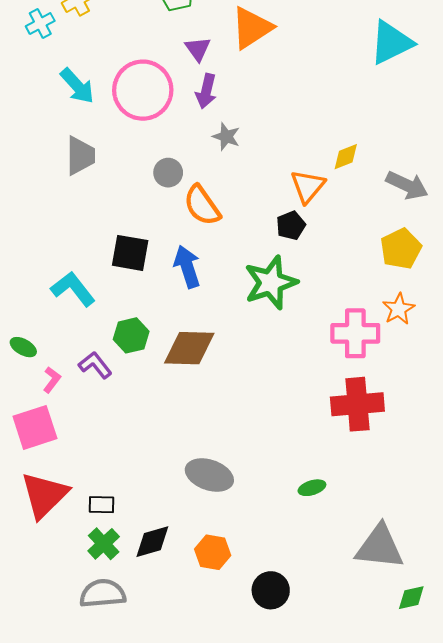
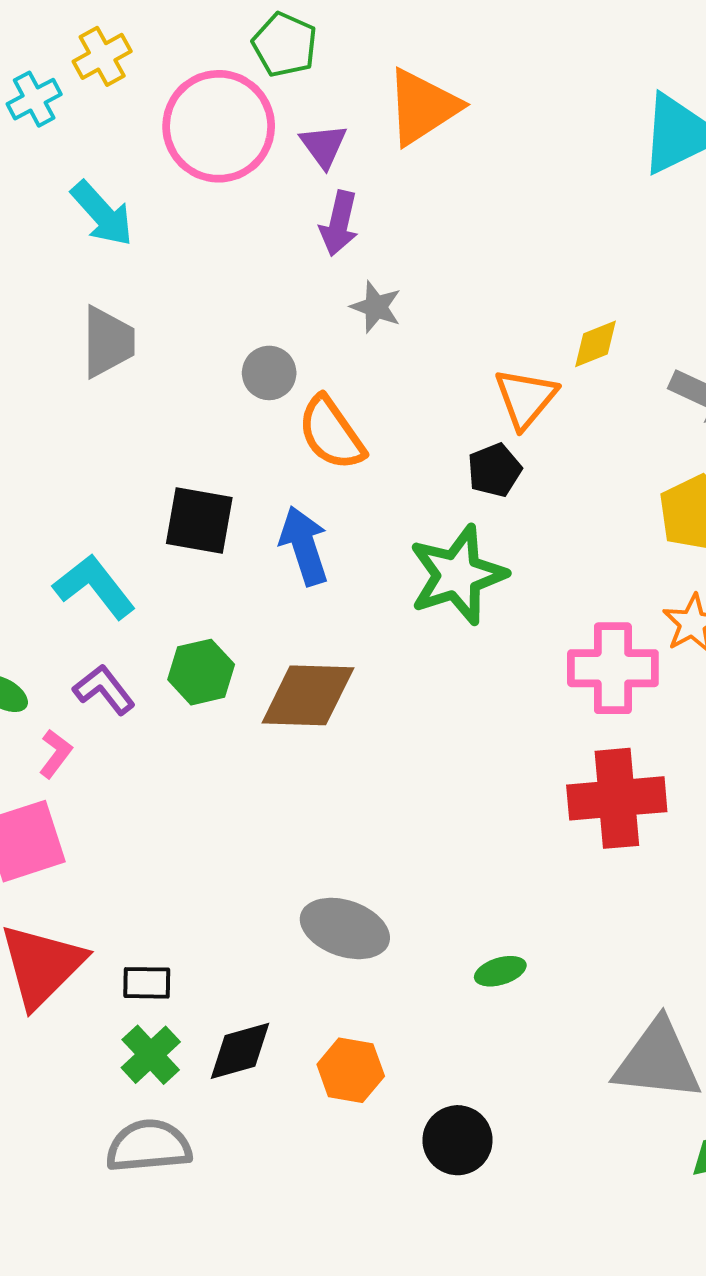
pink circle: (143, 90) -> (219, 126), moved
purple L-shape: (95, 365) -> (104, 690), moved
green ellipse: (312, 488) -> (500, 971), moved

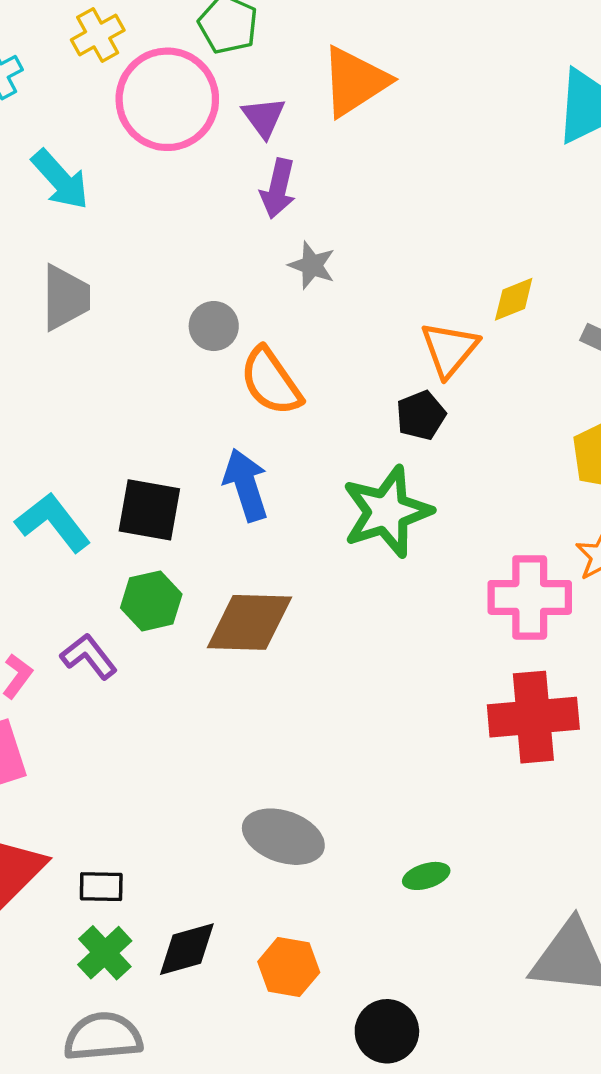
yellow cross: (102, 56) -> (98, 35), moved
black square: (199, 521) -> (149, 510), moved
purple L-shape: (104, 690) -> (89, 656), moved

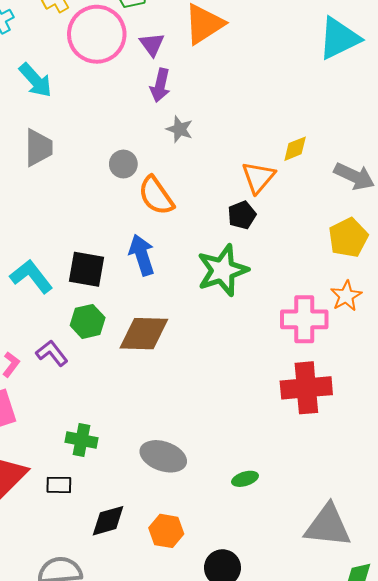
green cross: (105, 953) -> (81, 440), moved, turned -36

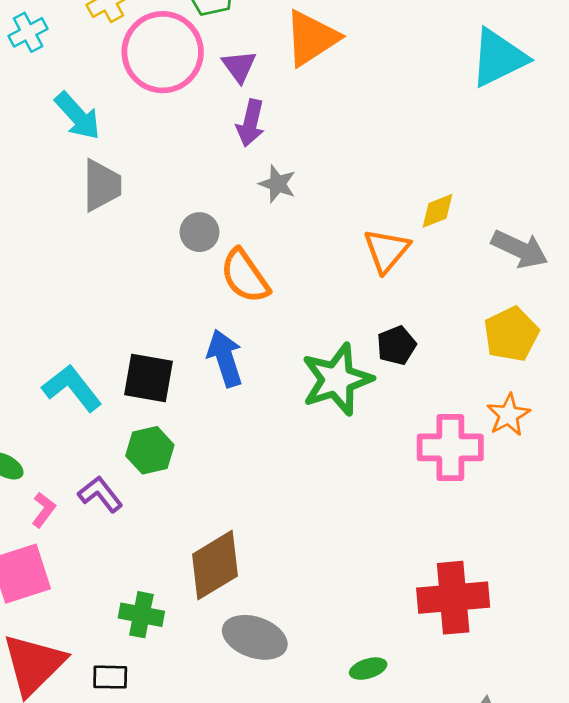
gray trapezoid: (39, 148) -> (102, 185), moved
black pentagon: (242, 215) -> (396, 345), moved
brown diamond: (144, 334) -> (215, 565), moved, turned -33
red cross: (306, 388) -> (453, 598), moved

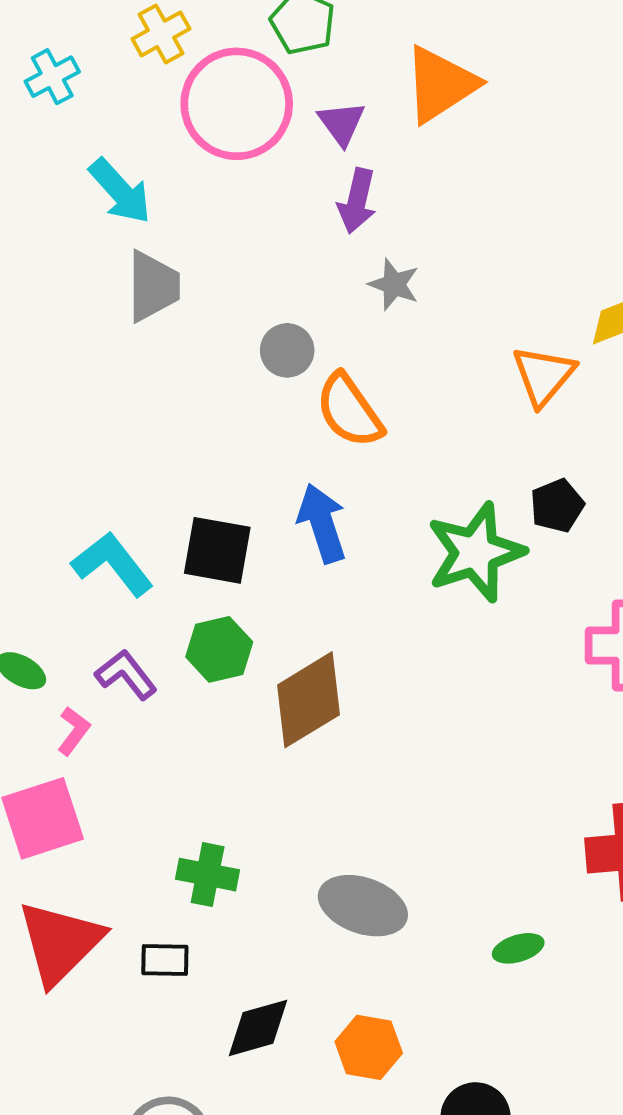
purple L-shape: (100, 494) -> (126, 675), moved
brown diamond: (215, 565) -> (309, 700), moved

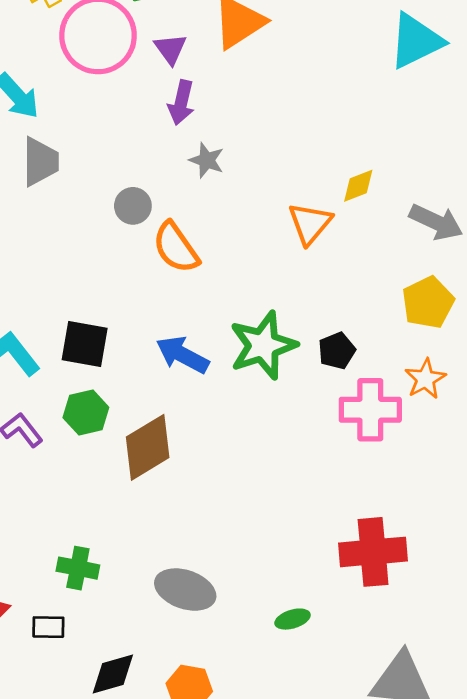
black pentagon: (557, 506) -> (337, 351), moved
blue arrow: (322, 523) -> (183, 355), moved, turned -44

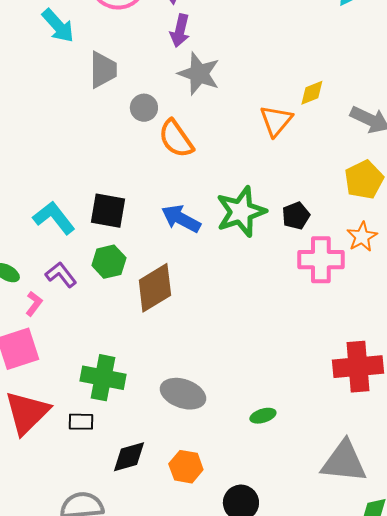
gray star: (207, 160) -> (199, 74), size x1.6
gray trapezoid: (40, 162) -> (103, 70), moved
red cross: (373, 552) -> (358, 367), moved
green cross: (78, 568) -> (103, 378), size x1.4

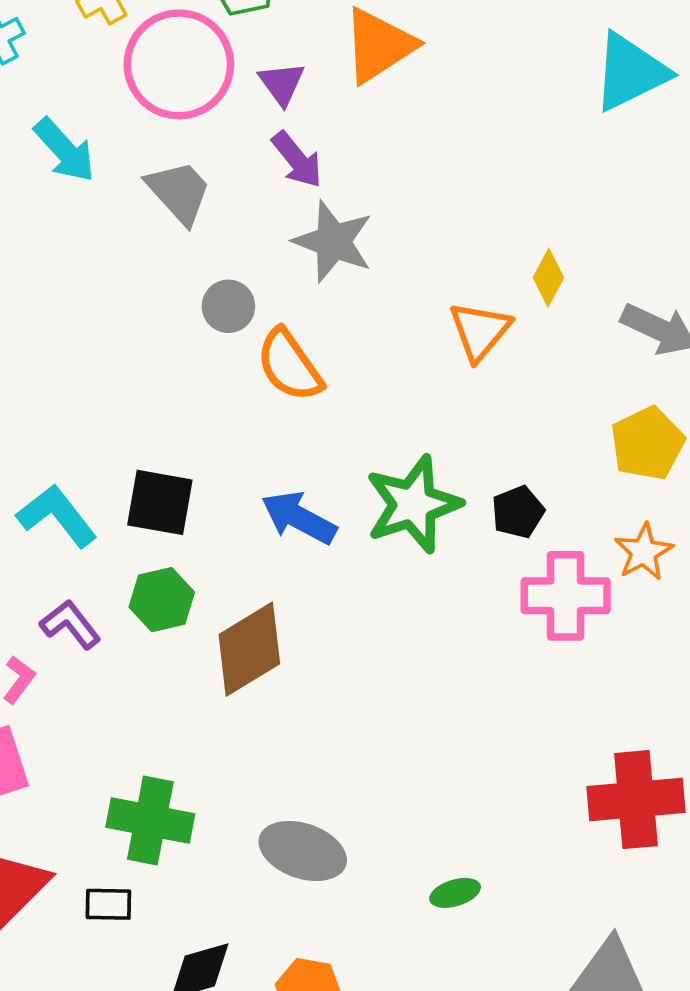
purple arrow: (180, 31) -> (297, 160), turned -52
gray trapezoid: (103, 70) -> (179, 192), moved, turned -42
yellow diamond: (312, 93) -> (548, 278), turned -40

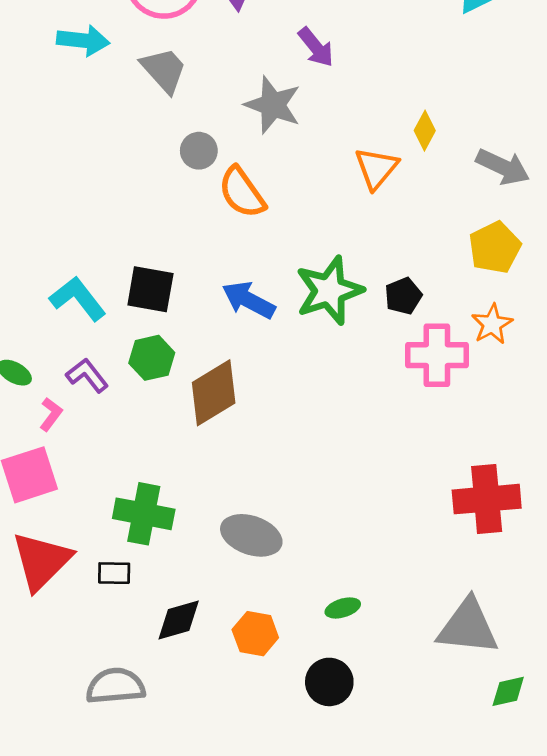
cyan arrow: (65, 150) -> (83, 40), turned -42
purple arrow: (297, 160) -> (316, 47), moved
green ellipse: (455, 893) -> (343, 608), moved

